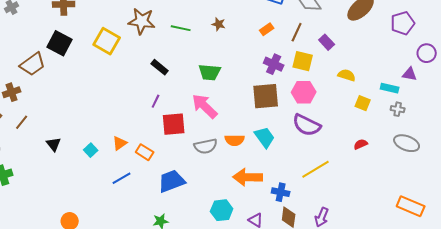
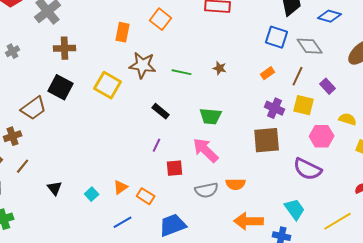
pink hexagon: (304, 92) -> (322, 136), moved
red square: (174, 124) -> (175, 168), size x0.7
cyan trapezoid: (265, 137) -> (295, 209), moved
yellow line: (316, 169) -> (338, 221), moved

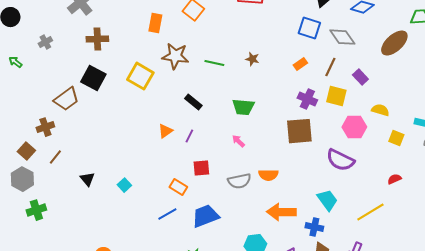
pink arrow: (206, 150) -> (238, 141), size x0.5
red square: (175, 168) -> (201, 168), moved
orange triangle: (121, 187) -> (165, 131), moved
blue line: (123, 222) -> (167, 214), moved

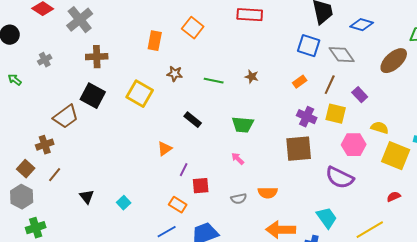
brown star: (175, 56) -> (175, 74), size x0.6
purple line: (189, 136) -> (184, 170), moved
yellow square: (396, 138) -> (396, 156), size x1.8
gray semicircle: (239, 181) -> (239, 199), size x0.7

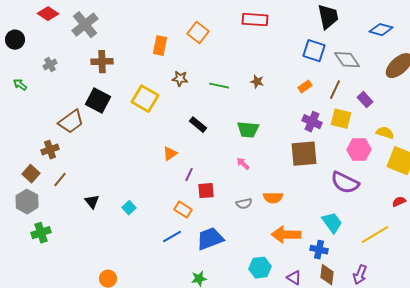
blue diamond: (362, 25) -> (381, 30), moved

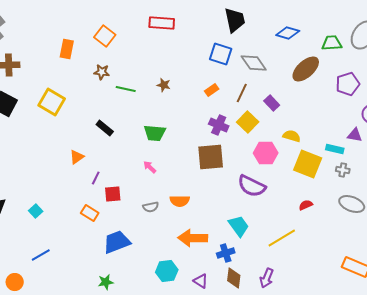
brown star: (180, 79) -> (102, 72), moved
yellow square: (341, 119) -> (248, 122), turned 30
blue line: (172, 237) -> (41, 255), moved
blue cross: (319, 250) -> (226, 253), turned -30

